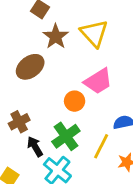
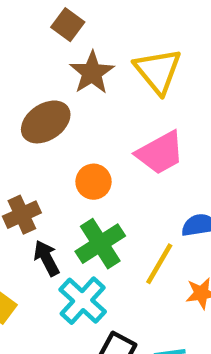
orange circle: (75, 101) -> (93, 182), moved

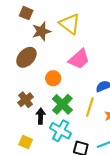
brown star: (92, 73) -> (41, 31), turned 30
black arrow: (47, 258) -> (41, 116), turned 42

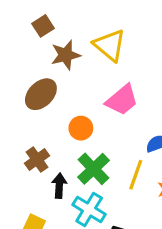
brown square: (26, 13) -> (43, 26), turned 32

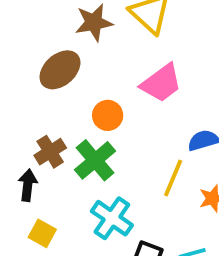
green cross: (94, 169) -> (95, 160), moved
black arrow: (59, 186) -> (28, 185), moved

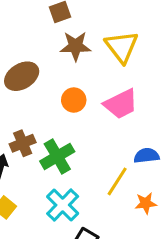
brown ellipse: (60, 70) -> (22, 76), moved
orange circle: (108, 115) -> (74, 100), moved

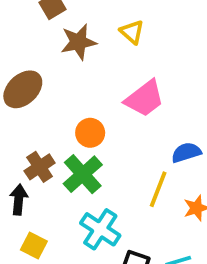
yellow triangle: (122, 47) -> (132, 32), size x0.6
orange circle: (74, 100) -> (90, 133), moved

